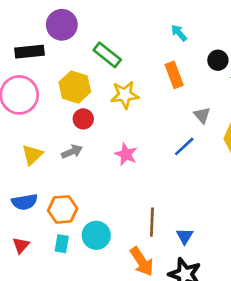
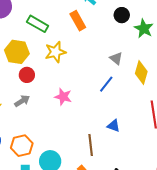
orange rectangle: (174, 75) -> (78, 21), moved
blue triangle: (185, 236) -> (114, 126), moved, turned -32

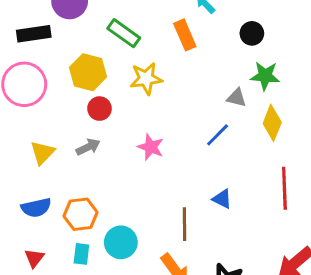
green star: (144, 28) -> (265, 76), moved, turned -30
gray triangle: (116, 58) -> (237, 98), turned -32

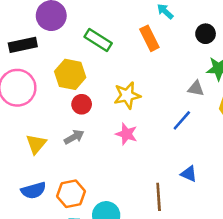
yellow star: (146, 79) -> (127, 95), moved

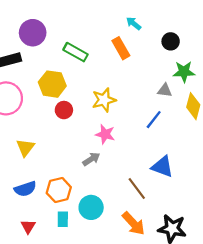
gray arrow: (74, 137) -> (91, 159), moved
blue triangle: (189, 174) -> (162, 167), size x1.5
brown line: (159, 197) -> (137, 189), turned -30

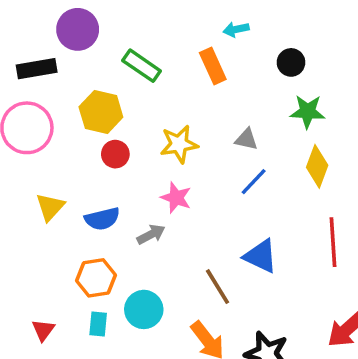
cyan arrow: (134, 23) -> (236, 29), turned -56
gray triangle: (165, 90) -> (246, 139), moved
blue semicircle: (25, 189) -> (102, 219), moved

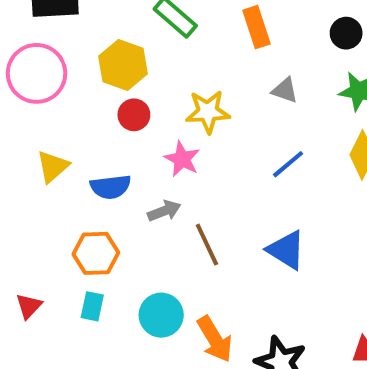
gray triangle: (246, 139) -> (285, 90), moved
pink star: (176, 198) -> (182, 159), moved
brown line: (217, 287) -> (207, 245), moved
cyan circle: (144, 309) -> (161, 315), moved

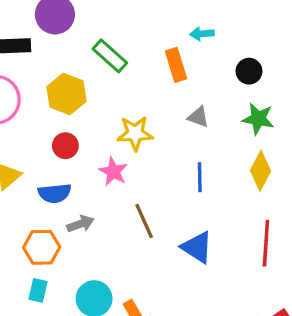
red circle: (134, 115) -> (65, 146), moved
blue line: (288, 164) -> (200, 177), turned -52
gray arrow: (164, 211) -> (80, 224), moved
brown line: (207, 245) -> (144, 221), moved

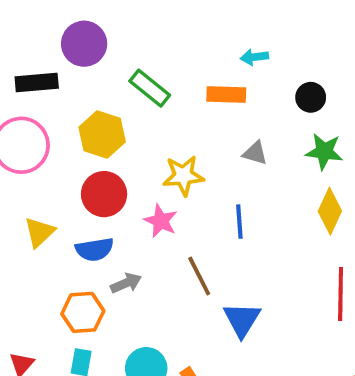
orange rectangle: (176, 65) -> (226, 95), turned -68
red circle: (65, 146) -> (104, 194), size x1.5
blue line: (200, 177) -> (239, 222), moved
blue triangle: (197, 247) -> (242, 320), moved, turned 32

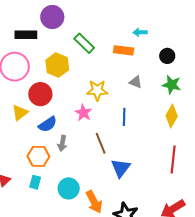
red circle: (104, 194) -> (40, 94), moved
blue semicircle: (94, 249) -> (48, 124), turned -30
gray arrow: (126, 283) -> (62, 143), turned 119

